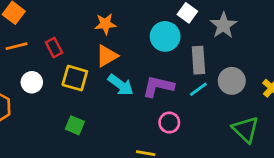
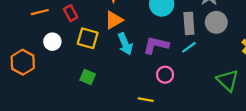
gray circle: (232, 81) -> (216, 22), moved
cyan arrow: (121, 85) -> (125, 44), turned 30

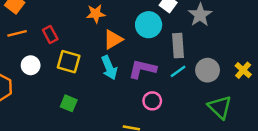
orange triangle: (114, 20) -> (113, 39), moved
gray circle: (216, 22) -> (208, 70), moved

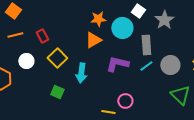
orange star: (96, 14) -> (98, 19), moved
yellow square: (69, 62) -> (57, 58), turned 30
cyan arrow: (109, 68) -> (81, 73), moved, turned 30
pink circle: (152, 101) -> (125, 101), moved

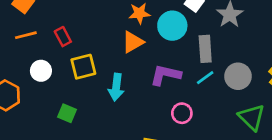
yellow square: (57, 58) -> (83, 67), turned 30
green square: (57, 92) -> (67, 113), moved
pink circle: (125, 101) -> (182, 113), moved

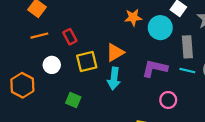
orange triangle: (133, 42) -> (115, 52), moved
cyan line: (205, 78) -> (187, 71), turned 49

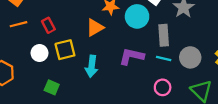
orange triangle: (115, 52) -> (95, 28), moved
white circle: (52, 65) -> (39, 53), moved
pink circle: (168, 100) -> (163, 87), moved

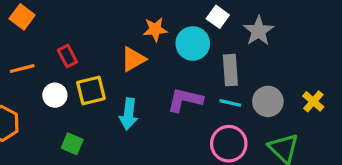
orange line: (18, 24) -> (22, 69), moved
pink circle: (163, 87) -> (229, 144), size x1.5

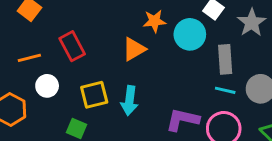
red rectangle: (67, 56) -> (72, 46), size x1.4
yellow square: (91, 90) -> (94, 95), moved
white circle: (55, 95) -> (47, 86), moved
purple L-shape: (185, 100) -> (182, 120), moved

